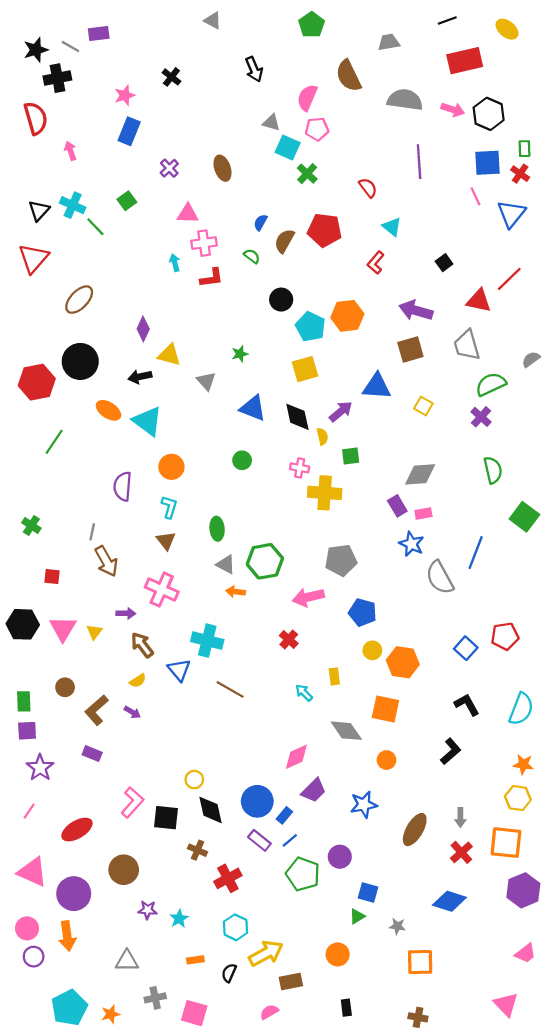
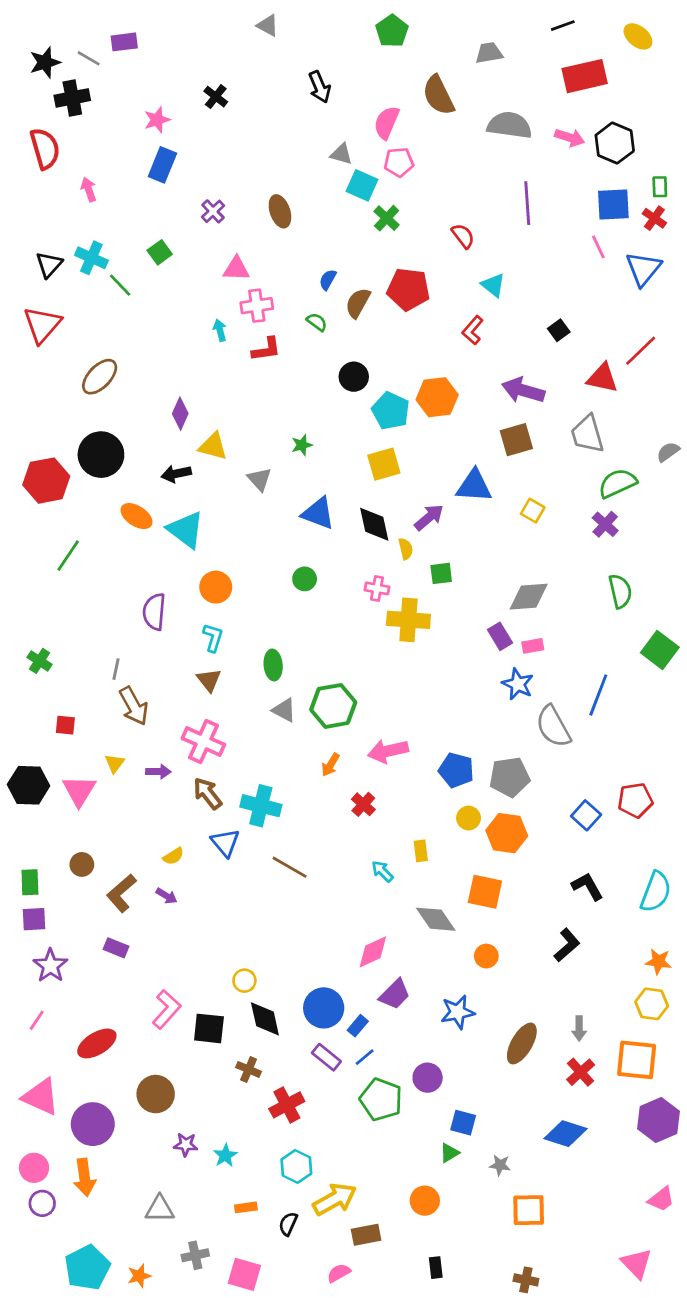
gray pentagon: (341, 560) -> (510, 777), moved
orange arrow: (236, 592) -> (331, 765), moved, turned -66
yellow triangle: (94, 632) -> (115, 763), moved
brown arrow: (142, 645) -> (208, 793), moved

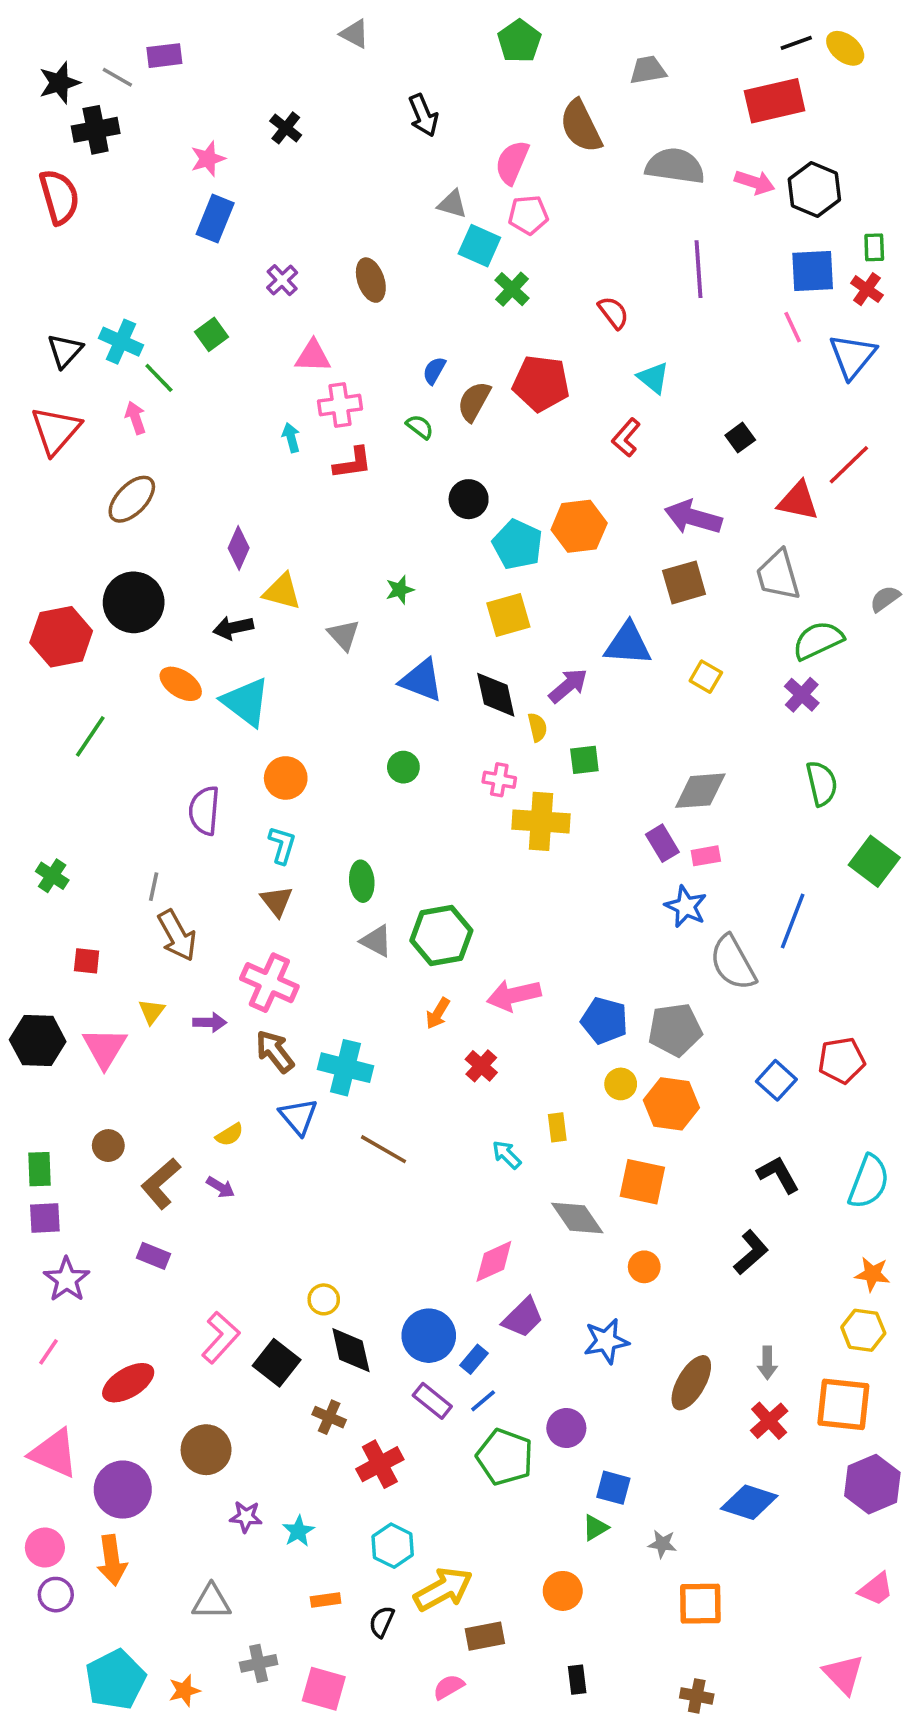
black line: (563, 26) -> (796, 43), moved
pink arrow: (89, 189) -> (135, 418), moved
black square: (209, 1028) -> (277, 1363), turned 32

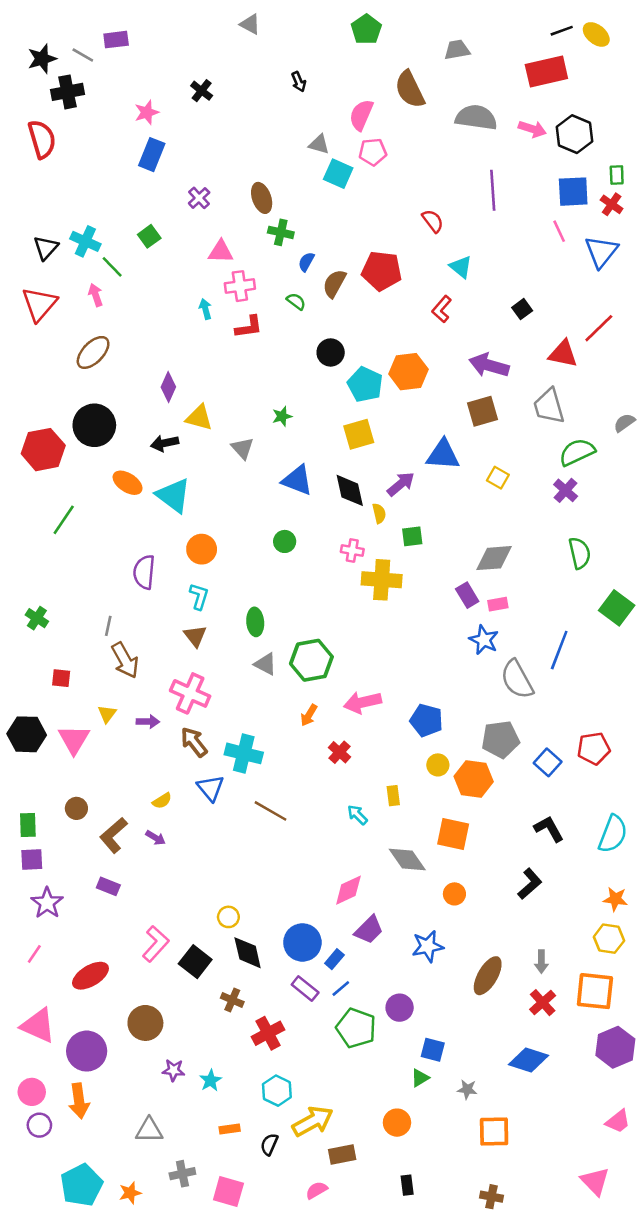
black arrow: (423, 115) -> (299, 82), size x0.7
green cross: (512, 289) -> (281, 232), moved, turned -30
gray pentagon: (675, 1030) -> (500, 739), moved

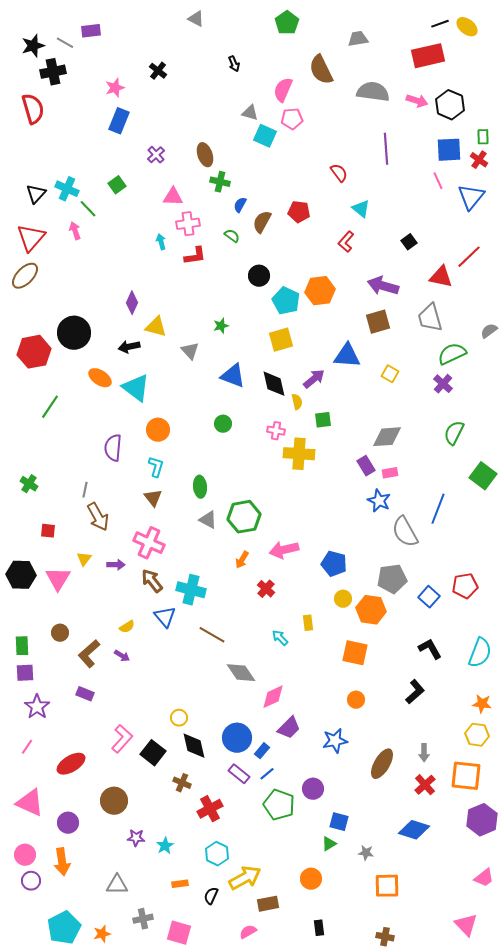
red pentagon: (382, 271) -> (299, 212), size x0.7
brown ellipse: (93, 352) -> (25, 276), moved
green semicircle: (580, 553) -> (454, 433), turned -140
gray diamond: (407, 859) -> (241, 673), moved
purple circle: (87, 1051) -> (68, 823), size x0.7

